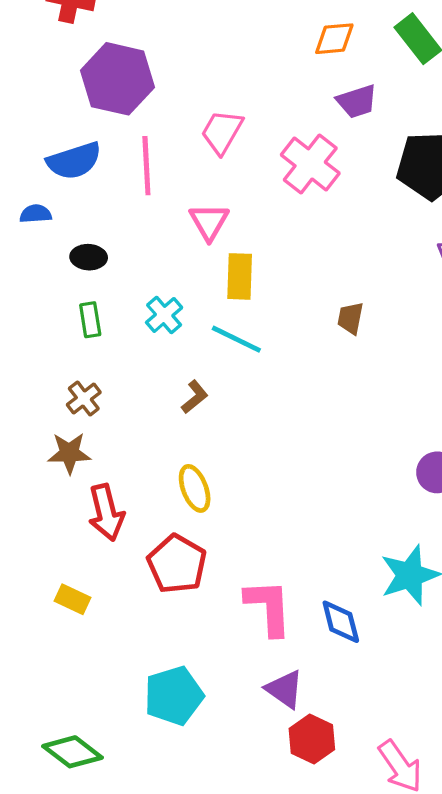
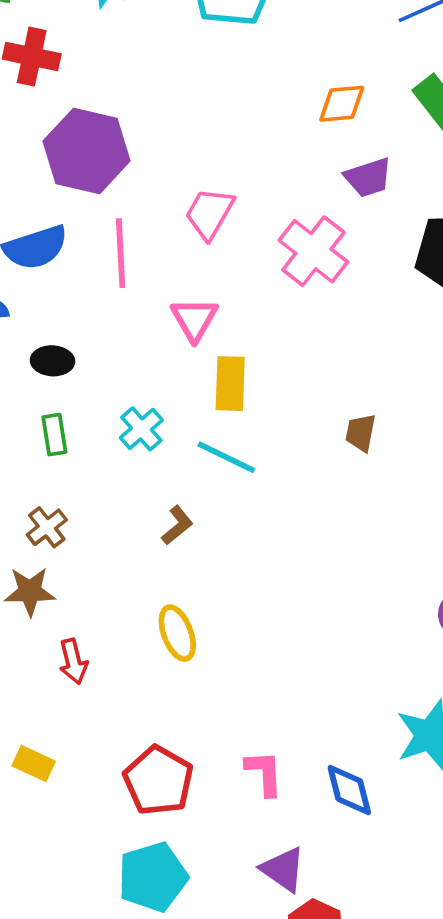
red arrow: (106, 513) -> (73, 661), size x0.7
red pentagon: (177, 564) -> (158, 781), moved
pink L-shape: (268, 607) -> (264, 773), size x0.7

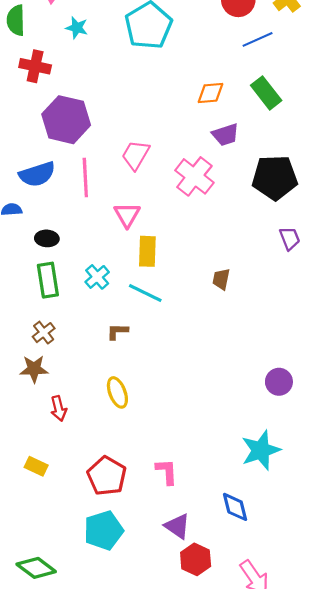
green rectangle: (54, 435) -> (48, 280), size x1.5
brown L-shape: (177, 525) -> (117, 331), turned -140
blue diamond: (349, 790) -> (235, 507), moved

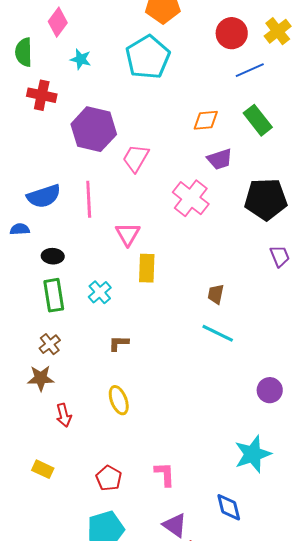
purple hexagon: (66, 120) -> (94, 129), moved
pink trapezoid: (136, 155) -> (136, 158), moved
cyan line: (145, 293) -> (218, 333), moved
red pentagon: (107, 476) -> (109, 478), size x0.7

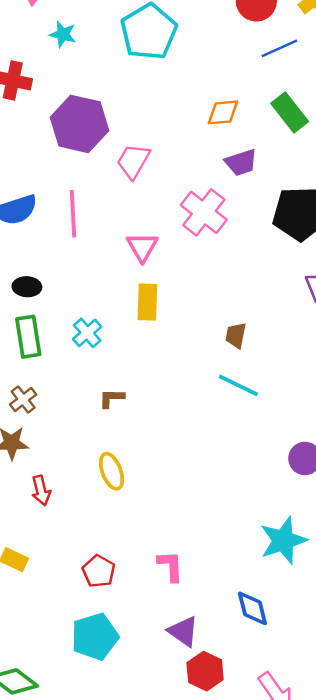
pink triangle: (128, 234) -> (142, 247), moved

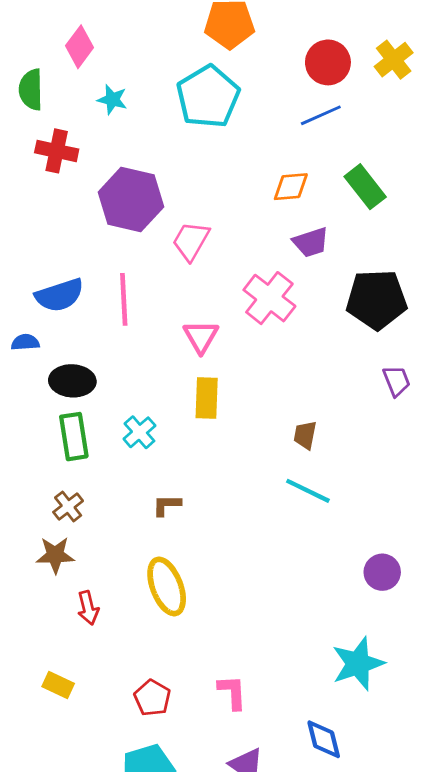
blue line: (279, 48) -> (321, 115), moved
black ellipse: (27, 287) -> (72, 381), size x1.4
yellow ellipse: (112, 471) -> (167, 586), size x1.4

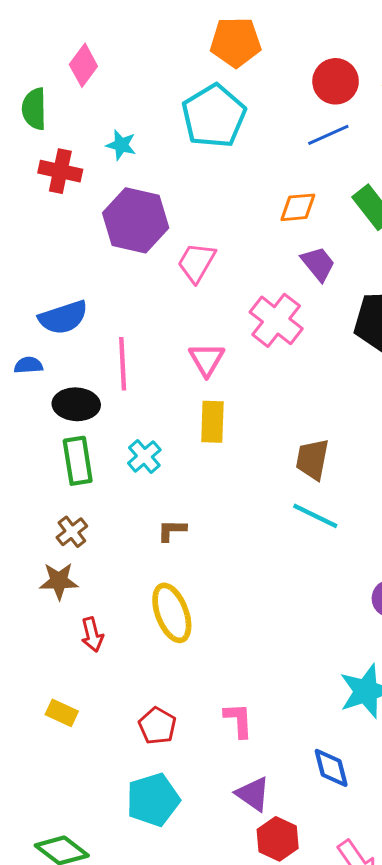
cyan star: (112, 100) -> (121, 145), moved
purple trapezoid: (311, 242) -> (318, 264), turned -111
pink line: (124, 299) -> (123, 364), moved
brown trapezoid: (305, 435) -> (312, 459), size x1.4

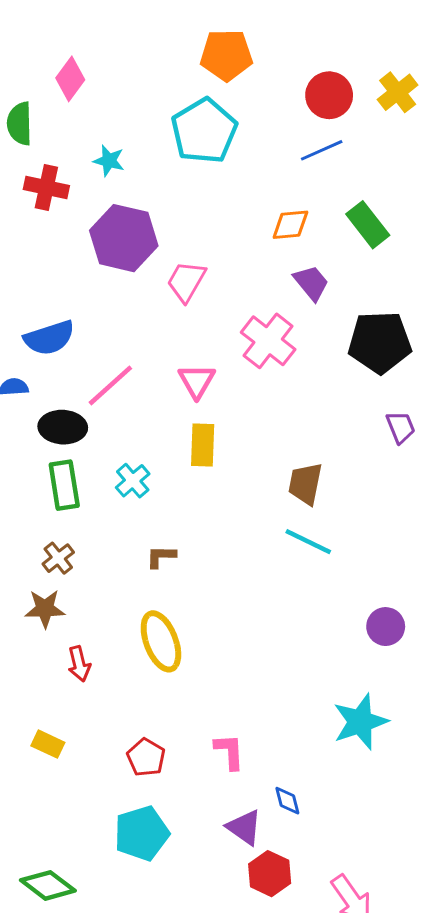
pink line: (123, 364) -> (110, 385), turned 51
blue diamond: (331, 768) -> (287, 801), moved, size x0.7

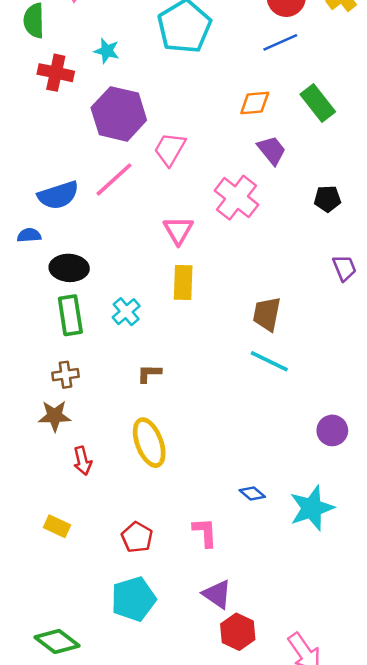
black pentagon: (380, 342) -> (327, 199), size x0.5
pink line: (110, 385) -> (114, 179), moved
brown cross: (58, 558) -> (65, 375), turned 30
blue diamond: (287, 801) -> (252, 494), moved, turned -35

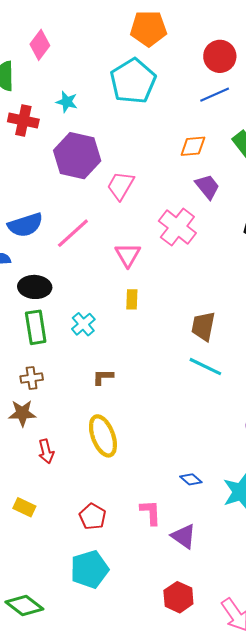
pink line: (114, 179) -> (73, 233), moved
yellow rectangle: (183, 282) -> (132, 299), size x0.7
purple triangle: (217, 594) -> (184, 536), moved

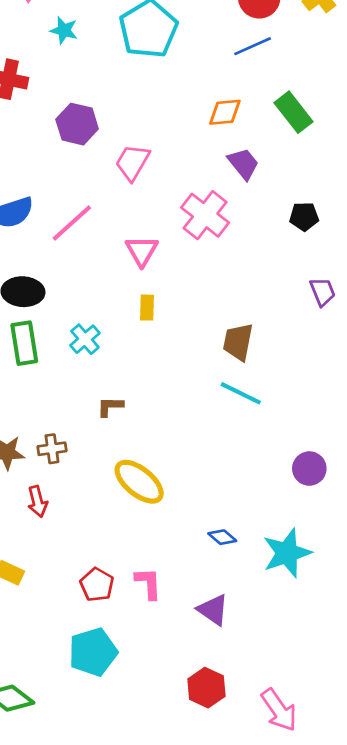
cyan star: (67, 102) -> (64, 30), moved
purple hexagon: (77, 156) -> (77, 124), size x0.7
brown cross: (32, 378) -> (52, 449), moved
yellow ellipse: (103, 436) -> (139, 482), moved, turned -30
pink L-shape: (151, 512) -> (148, 583), moved

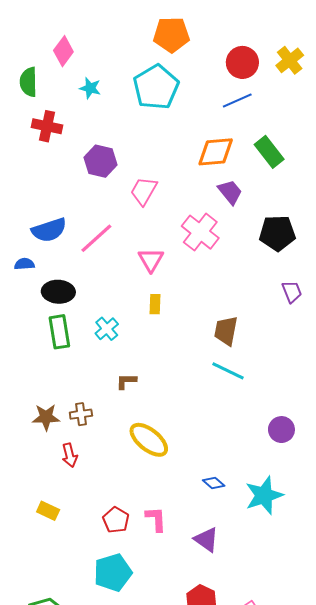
orange diamond: (225, 112) -> (216, 152), size x1.4
black pentagon: (304, 216) -> (277, 233), size x1.6

